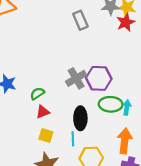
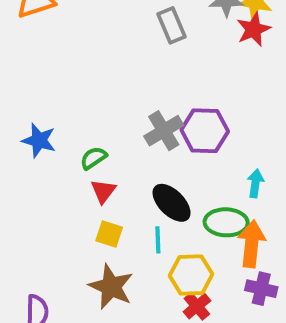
green ellipse: (111, 104) -> (226, 222), moved
red triangle: (43, 112) -> (103, 191), turned -32
black ellipse: (80, 118) -> (172, 203), turned -45

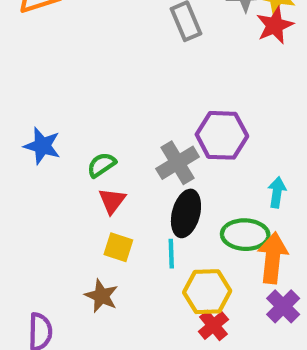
gray cross: (164, 131) -> (178, 163), moved
black ellipse: (172, 203) -> (186, 213), turned 60
brown star: (111, 287) -> (101, 296), moved, size x0.7
purple cross: (261, 289) -> (283, 306), turned 32

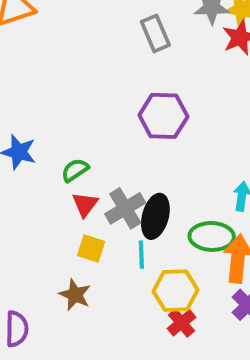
purple hexagon: (222, 135) -> (163, 116), moved
gray cross: (178, 163) -> (125, 208), moved

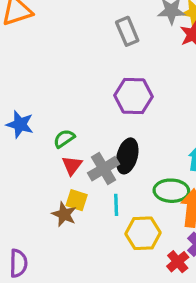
black ellipse: (155, 216) -> (127, 156), moved
brown star: (75, 295) -> (64, 214), moved
red cross: (182, 323) -> (178, 262), moved

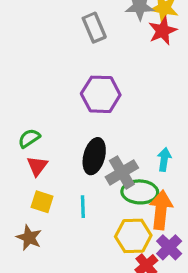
gray cross: (104, 169) -> (122, 172), moved
brown star: (64, 214) -> (29, 238), moved
yellow hexagon: (143, 233) -> (133, 236), moved

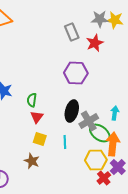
red star: (163, 31) -> (95, 43), moved
green semicircle: (29, 138) -> (32, 100), turned -48
green ellipse: (140, 192) -> (100, 133), turned 35

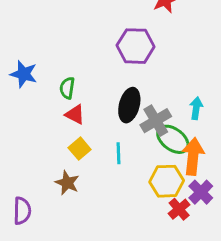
red triangle: (37, 117) -> (75, 114), turned -40
yellow square: (40, 139) -> (80, 149), turned 32

